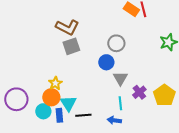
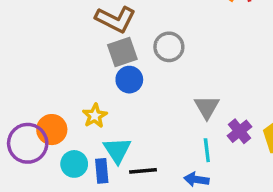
gray circle: (116, 43) -> (169, 47), moved
blue circle: (106, 62) -> (129, 80), moved
orange circle: (51, 97) -> (52, 130), moved

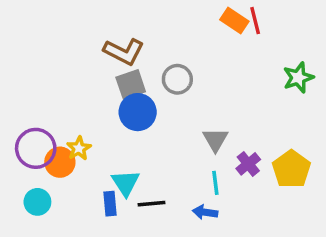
blue circle: (129, 80) -> (138, 112), size x1.4
yellow star: (95, 116) -> (79, 148), moved
purple circle: (28, 143) -> (36, 148), moved
cyan circle: (74, 164) -> (37, 202), moved

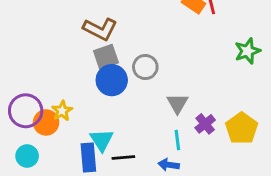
gray circle: (177, 79) -> (145, 67), moved
blue rectangle: (110, 204) -> (88, 157), size x1.4

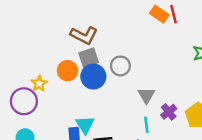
yellow star: (62, 111) -> (39, 84), moved
orange circle: (46, 122) -> (67, 71), moved

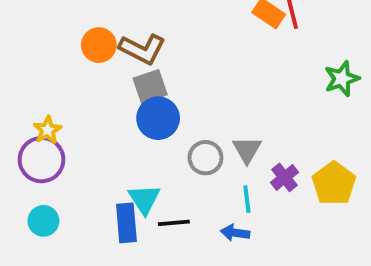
gray circle: (120, 66) -> (205, 158), moved
orange circle: (67, 71) -> (99, 45), moved
yellow star: (39, 84) -> (47, 130), moved

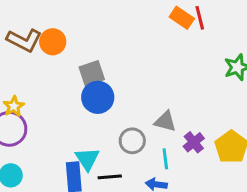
brown L-shape: (142, 49) -> (24, 40), moved
gray triangle: (247, 150) -> (165, 121), turned -45
gray circle: (205, 158) -> (132, 141), moved

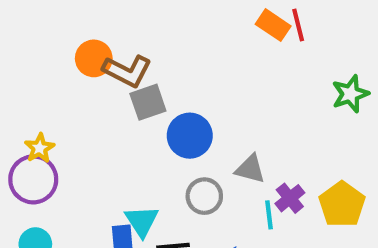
brown L-shape: (24, 40) -> (127, 71), moved
blue circle: (98, 97) -> (190, 136), moved
cyan line: (165, 159) -> (269, 215), moved

